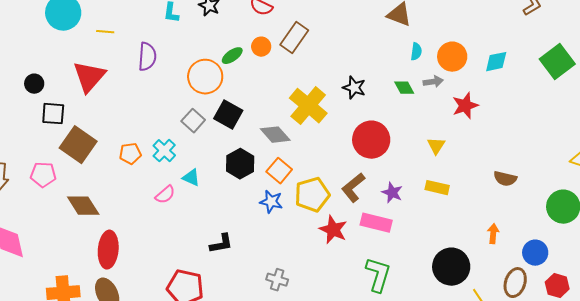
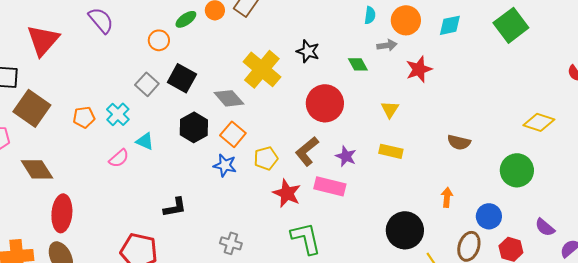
purple semicircle: (147, 57) -> (101, 20), turned -44
orange circle: (205, 77) -> (159, 40), size x0.6
green diamond: (404, 88) -> (358, 64), moved
yellow pentagon: (312, 195) -> (266, 158), size x0.7
green L-shape: (378, 275) -> (306, 238), moved, turned -30

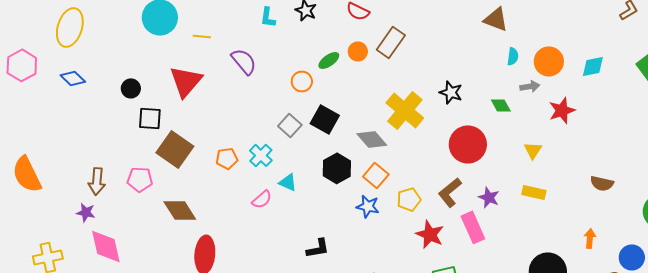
pink rectangle: (330, 186) -> (473, 227), turned 52

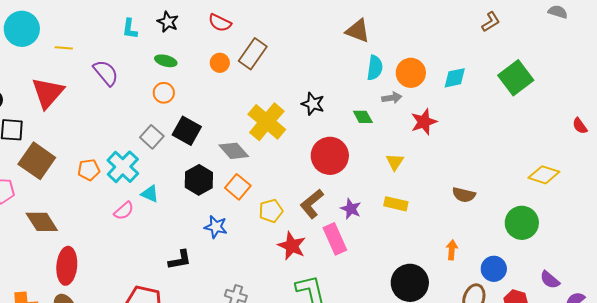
cyan semicircle: (513, 56) -> (375, 68), size x1.4
green ellipse: (329, 60) -> (166, 61), moved, turned 50
cyan cross: (261, 155) -> (123, 167), size x1.4
blue star: (368, 206) -> (216, 227), moved

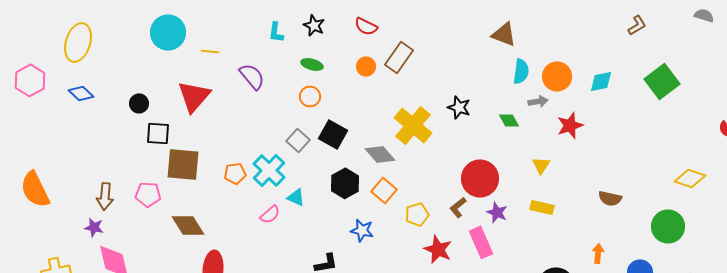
red circle: (330, 156) -> (480, 178), moved
brown square: (37, 161) -> (183, 164), turned -30
brown L-shape: (312, 204) -> (458, 207), size x0.7

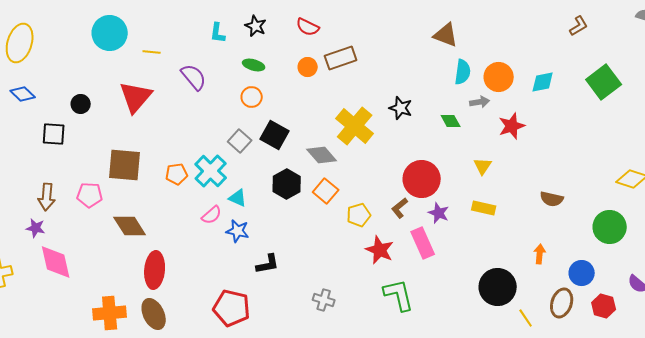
brown rectangle: (399, 57) -> (341, 58), turned 36
black square: (158, 133) -> (54, 134), moved
blue star: (362, 230) -> (238, 231), moved

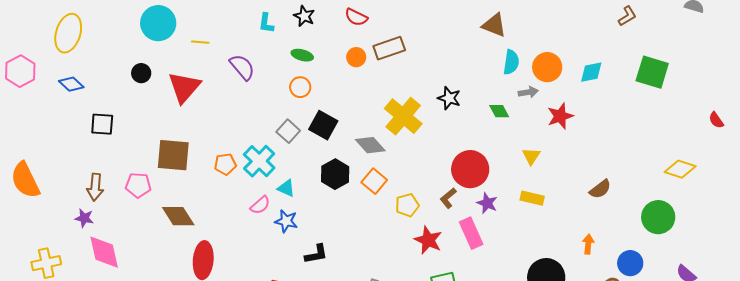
green square: (604, 82) -> (652, 72), turned -36
black circle: (81, 104) -> (141, 73), moved
brown semicircle: (552, 199) -> (600, 189), turned -50

